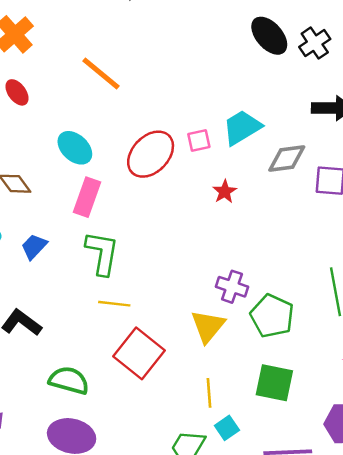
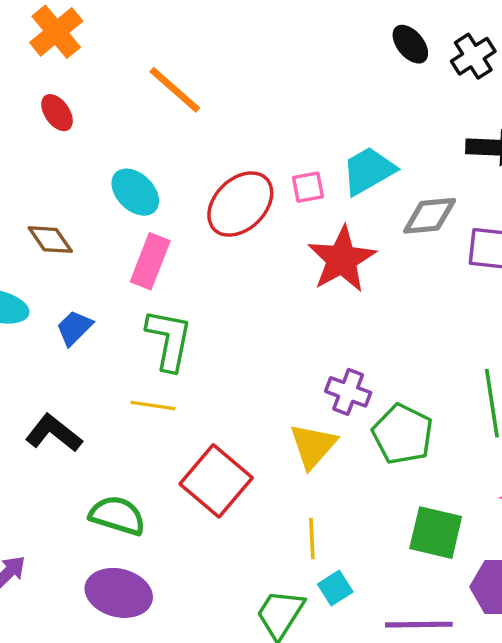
black ellipse: (269, 36) -> (410, 44), size x0.7
red star: (225, 192) -> (342, 259), size x2.0
yellow line: (114, 304) -> (153, 406), moved
green square: (274, 383) -> (436, 533), moved

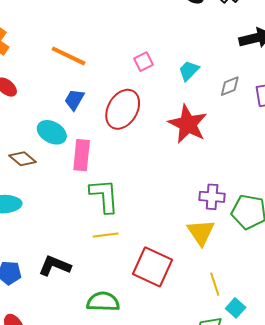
cyan trapezoid: (369, 171) -> (189, 71), size x0.7
pink square: (308, 187) -> (144, 62), moved
cyan ellipse: (135, 192) -> (52, 132), moved
gray diamond: (430, 216) -> (230, 86), size x0.7
blue trapezoid: (74, 328) -> (74, 100), moved

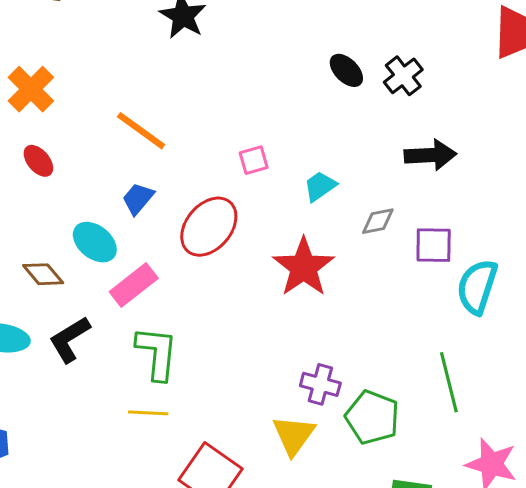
pink rectangle: (82, 155) -> (134, 285), turned 36
black L-shape: (55, 266) -> (70, 339), moved, turned -64

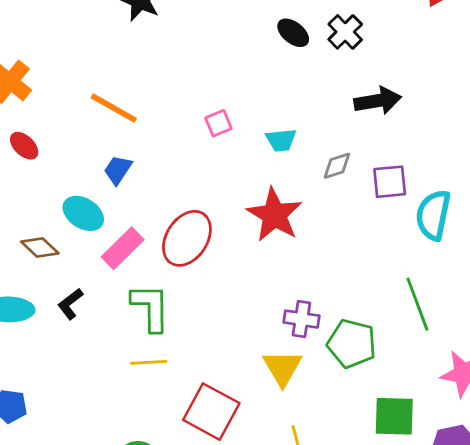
cyan trapezoid: (320, 186) -> (281, 140), turned -144
red ellipse: (209, 227) -> (187, 238), moved
black L-shape: (70, 339) -> (70, 304), size x0.7

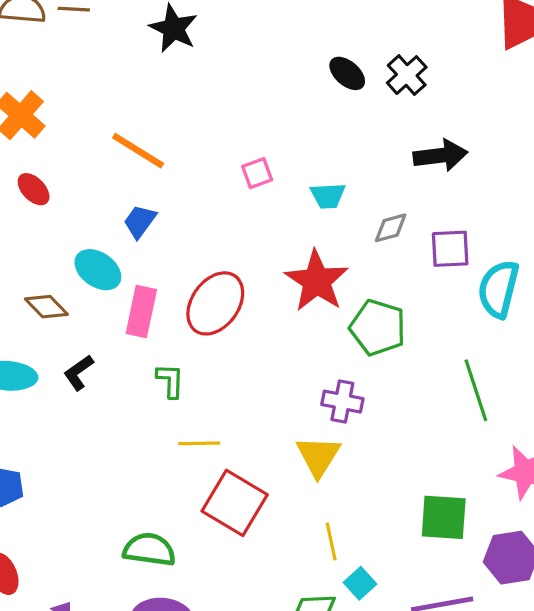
pink rectangle: (123, 248) -> (141, 311), turned -36
green L-shape: (151, 307) -> (170, 381), size x0.6
green pentagon: (352, 344) -> (378, 328), moved
yellow line: (149, 362) -> (199, 443), moved

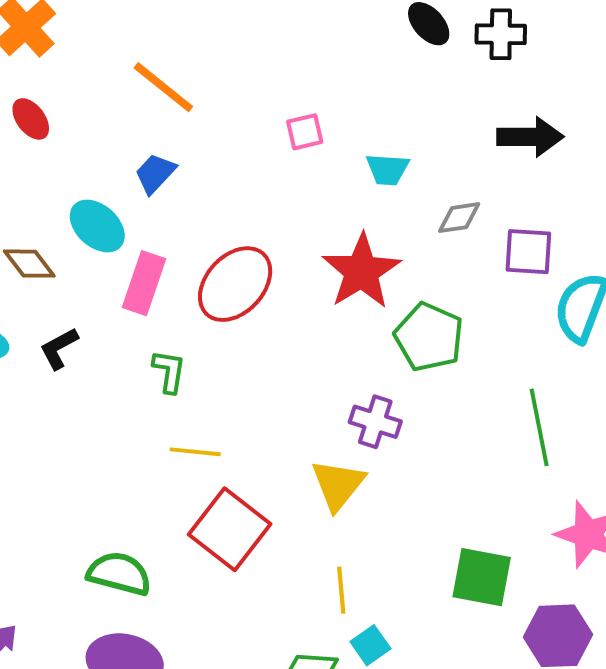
black cross: (407, 75) -> (501, 34), turned 36

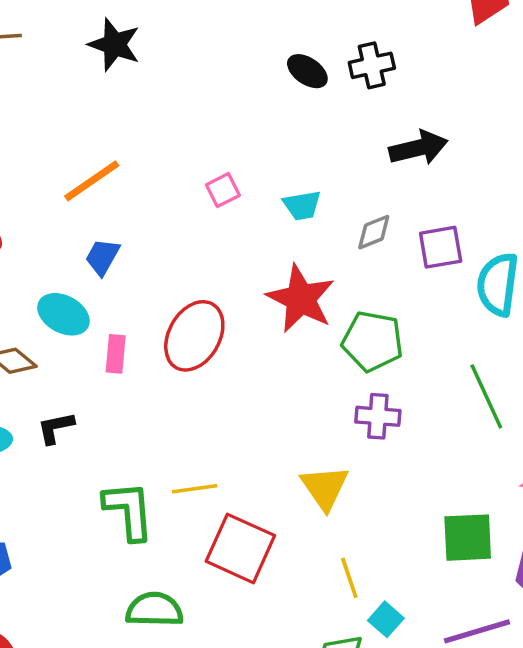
orange line: (163, 87) -> (92, 181), turned -60
pink rectangle: (144, 283) -> (116, 354), size x0.7
black L-shape: (59, 348) -> (56, 428), turned 30
green L-shape: (169, 371) -> (129, 511), moved, size x1.6
purple cross: (375, 422) -> (378, 416), moved

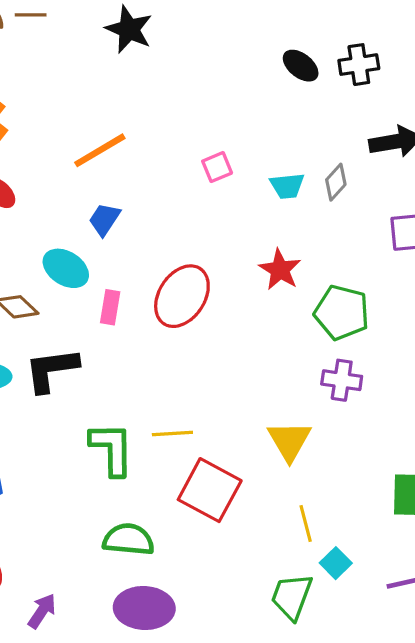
gray diamond: (374, 232) -> (336, 182), moved, turned -30
red star: (301, 299) -> (280, 270), size x0.7
black L-shape: (56, 428) -> (52, 370), size x1.6

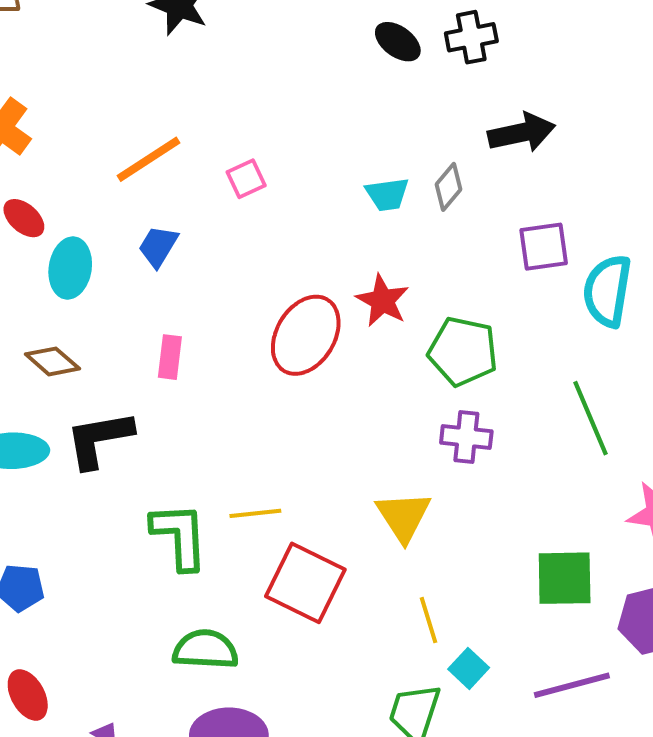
pink square: (217, 167) -> (246, 179), moved
cyan ellipse: (66, 268) -> (70, 268), moved, turned 69
red ellipse: (182, 296) -> (306, 335), moved

